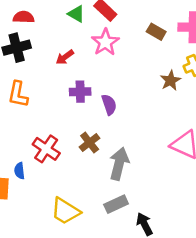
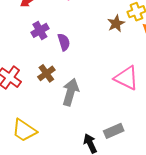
purple cross: (80, 92) -> (40, 30), turned -30
gray rectangle: (116, 204) -> (114, 131), moved

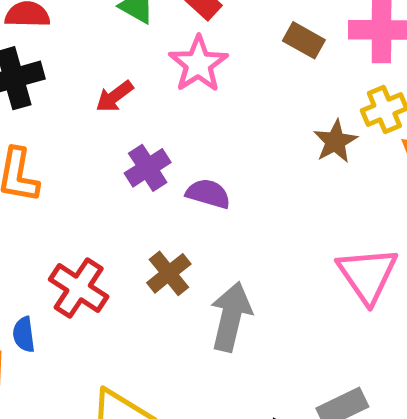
purple semicircle: (64, 42) -> (208, 194), turned -54
pink triangle: (126, 78) -> (367, 275), turned 32

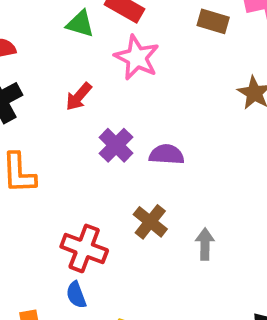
gray arrow: (231, 317) -> (205, 244), size x0.6
blue semicircle: (24, 334) -> (76, 295), moved

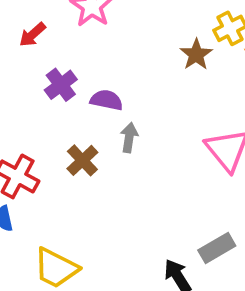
gray arrow: (205, 244) -> (129, 138), moved

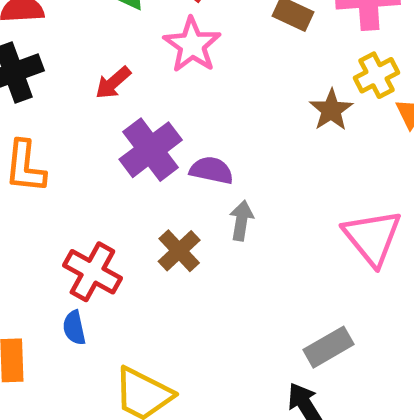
purple cross: (61, 85) -> (151, 150), size x1.4
gray rectangle: (217, 248) -> (329, 347), moved

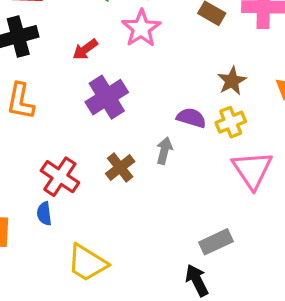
yellow cross: (376, 75) -> (231, 122), moved
purple semicircle: (211, 170) -> (191, 118), moved

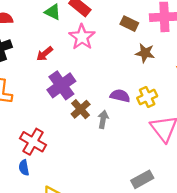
brown star: (232, 81) -> (145, 53), moved, turned -30
brown cross: (120, 168) -> (81, 109), moved

